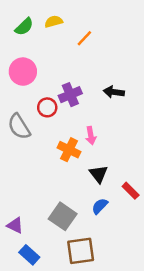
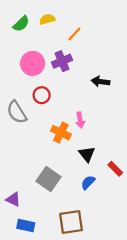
pink circle: (23, 72) -> (33, 63), moved
purple cross: (70, 95) -> (62, 61), moved
gray square: (63, 216) -> (48, 179), moved
blue rectangle: (29, 255) -> (26, 225), turned -30

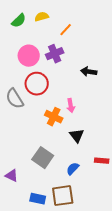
red circle: (42, 95) -> (37, 84), size x1.5
red rectangle: (115, 169) -> (102, 161), moved, turned -40
blue semicircle: (88, 182) -> (73, 169), moved
blue rectangle: (26, 225) -> (38, 199), moved

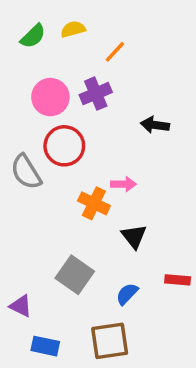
pink arrow: (71, 106) -> (124, 184), turned -80
blue rectangle: (38, 199) -> (45, 346), moved

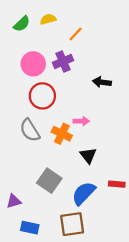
gray semicircle: (26, 172) -> (30, 130), moved
blue semicircle: (127, 294) -> (84, 193), size x1.6
purple triangle: (21, 306) -> (14, 201), turned -42

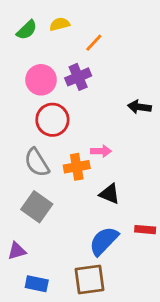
black arrow: (102, 82) -> (139, 107), moved
orange cross: (62, 134) -> (77, 167), turned -36
black triangle: (88, 155) -> (109, 194), turned -30
gray square: (49, 181) -> (37, 207), moved

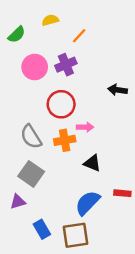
green semicircle: (27, 30) -> (17, 35), moved
red circle: (52, 120) -> (61, 104), moved
purple triangle: (17, 251) -> (18, 202), moved
blue rectangle: (37, 284) -> (42, 229), moved, turned 48

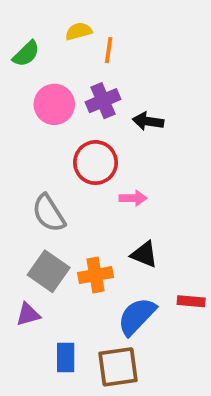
orange line: (79, 36) -> (109, 50), moved, turned -35
black arrow: (118, 90) -> (148, 121), moved
orange cross: (65, 140) -> (96, 275), moved
blue rectangle: (42, 229) -> (66, 358), turned 30

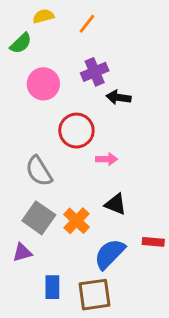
yellow semicircle: (79, 31) -> (43, 16), moved
orange line: (109, 50) -> (87, 24), moved, turned 30
purple cross: (103, 101) -> (95, 72), moved
orange cross: (96, 275) -> (76, 221), turned -36

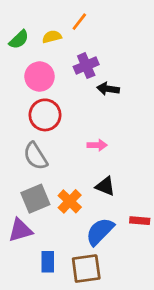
yellow semicircle: (43, 16) -> (52, 37), moved
red circle: (76, 131) -> (45, 115), moved
gray square: (39, 218) -> (35, 199), turned 32
purple triangle: (22, 252) -> (20, 230), size x1.4

